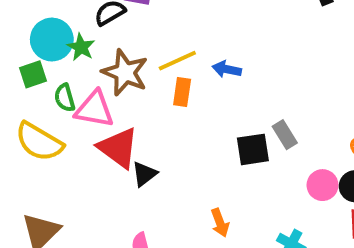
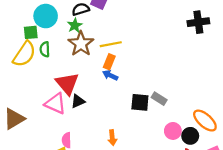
green star: (81, 47) -> (75, 25), moved
blue arrow: (227, 69) -> (110, 75), moved
pink triangle: (94, 109) -> (55, 104), moved
gray rectangle: (285, 135) -> (159, 99), turned -40
yellow semicircle: (39, 142) -> (24, 54), moved, turned -100

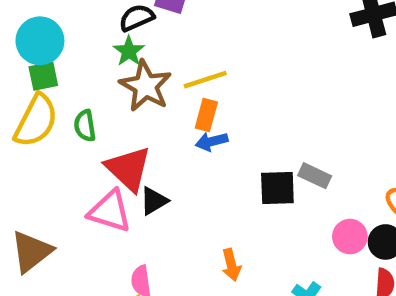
cyan circle: (46, 16) -> (40, 41), moved
green semicircle: (45, 49) -> (85, 126), moved
blue arrow: (110, 75) -> (212, 141), turned -32

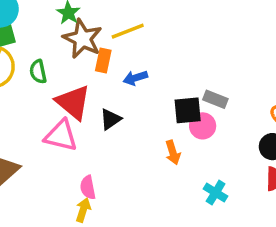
orange rectangle: (206, 115) -> (103, 60), moved
black triangle: (154, 201) -> (110, 119), moved
pink circle: (350, 237) -> (203, 126), moved
orange arrow: (231, 265) -> (173, 152), moved

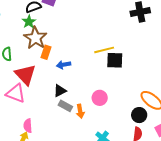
yellow line: (128, 31) -> (104, 50), moved
gray rectangle: (215, 99) -> (65, 106), moved
black square: (188, 110) -> (115, 60), moved
black triangle: (110, 119) -> (60, 91), moved

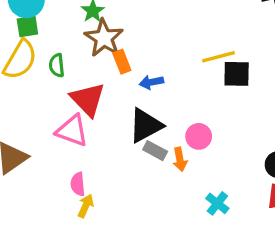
orange rectangle: (46, 52) -> (122, 62), turned -40
black triangle: (60, 91) -> (146, 125), size x1.6
pink circle: (100, 98) -> (199, 136), moved
pink semicircle: (28, 126) -> (78, 184), moved

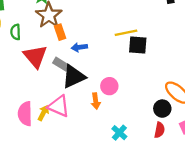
pink triangle: (72, 131) -> (59, 106), moved
gray rectangle: (155, 151) -> (61, 64), moved
pink semicircle: (78, 184) -> (25, 114), size x1.5
yellow arrow: (86, 206) -> (43, 113), moved

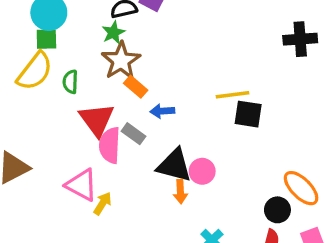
orange rectangle: (60, 32) -> (136, 87), turned -35
black triangle: (74, 76) -> (174, 165), moved, turned 35
pink triangle: (59, 106) -> (82, 185), moved
pink semicircle: (25, 114) -> (110, 145), moved

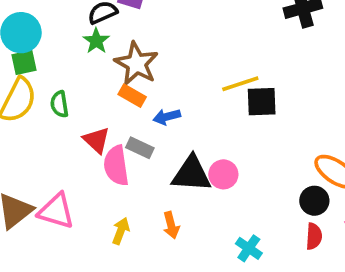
brown star: (121, 61) -> (136, 64), moved
red triangle: (97, 120) -> (96, 140), size x0.7
pink triangle: (82, 185) -> (56, 211), moved
orange arrow: (180, 192) -> (171, 225), moved

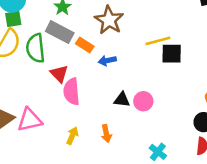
brown star: (136, 64) -> (109, 20), moved
green semicircle: (59, 104) -> (36, 48), size x1.6
gray rectangle: (140, 148) -> (60, 32), moved, size x1.5
black triangle: (191, 174) -> (122, 100), size x0.6
pink triangle: (56, 211) -> (30, 120), turned -32

